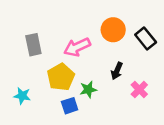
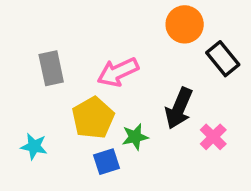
orange circle: (113, 30) -> (185, 24), moved
black arrow: (117, 71) -> (179, 108), size x1.5

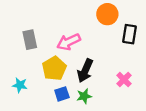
black rectangle: (223, 59) -> (130, 34), turned 48
black arrow: (179, 108) -> (85, 71), moved
green star: (135, 137) -> (84, 96), moved

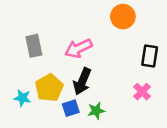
black rectangle: (130, 34) -> (150, 56), moved
yellow pentagon: (54, 68) -> (49, 88), moved
black arrow: (85, 71) -> (82, 81), moved

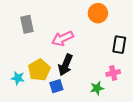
gray rectangle: (34, 46) -> (27, 24), moved
pink cross: (142, 92) -> (113, 73), turned 32
green star: (96, 111) -> (97, 88), moved

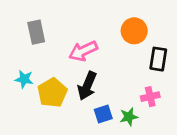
orange circle: (98, 13) -> (134, 31), moved
cyan star: (18, 78) -> (24, 79), moved
blue square: (56, 86) -> (103, 114), moved

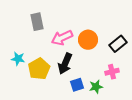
orange circle: (134, 31) -> (88, 40), moved
gray rectangle: (36, 32) -> (37, 22), moved
black rectangle: (158, 59) -> (118, 44), turned 42

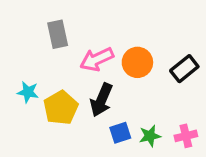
pink cross: (112, 72) -> (186, 136), moved

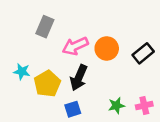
gray rectangle: (58, 34) -> (45, 27), turned 35
blue square: (120, 133) -> (73, 109), moved

